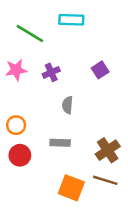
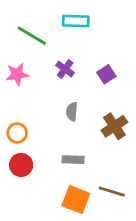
purple cross: (51, 72) -> (65, 69), moved, turned -30
gray rectangle: (60, 143) -> (73, 160), moved
brown cross: (108, 150) -> (114, 126), moved

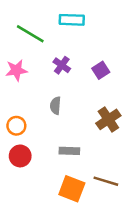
gray semicircle: (72, 112) -> (55, 106), moved

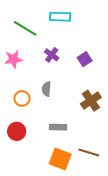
orange circle: (16, 126) -> (22, 98), moved

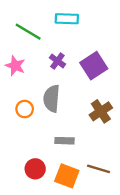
pink star: (13, 59) -> (15, 66), turned 30
purple square: (85, 59) -> (94, 66), size x1.6
gray semicircle: (46, 89) -> (52, 98), size x1.6
red circle: (17, 131) -> (35, 169), moved

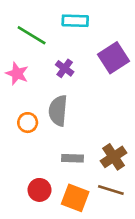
purple square: (94, 66) -> (114, 58), moved
brown cross: (101, 111) -> (114, 157), moved

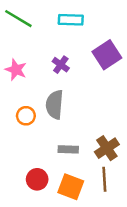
green line: (32, 35) -> (18, 19), moved
brown line: (111, 190) -> (104, 179), turned 70

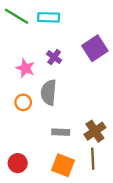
cyan rectangle: (71, 20) -> (49, 17), moved
pink star: (16, 70) -> (25, 68), moved
red circle: (37, 179) -> (18, 163), moved

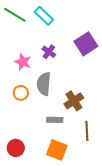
cyan rectangle: (49, 17) -> (44, 16), turned 42
brown cross: (95, 131) -> (74, 101), moved
brown line: (93, 159) -> (87, 131), moved

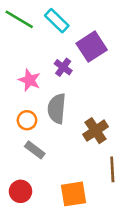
purple square: (86, 44) -> (92, 47), moved
gray rectangle: (55, 120) -> (35, 150), moved, turned 35
orange square: (57, 150) -> (74, 194), turned -30

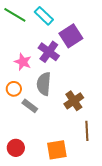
purple cross: (63, 67) -> (49, 52), size x1.5
orange circle: (27, 120) -> (14, 89), moved
gray rectangle: (35, 150) -> (30, 106), moved

